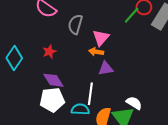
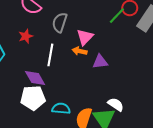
red star: (49, 52) -> (26, 36), moved
purple triangle: (106, 68) -> (100, 62), moved
white line: (90, 94) -> (50, 55), moved

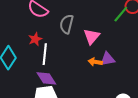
orange arrow: (80, 51) -> (95, 62), moved
white line: (50, 55) -> (45, 54), moved

